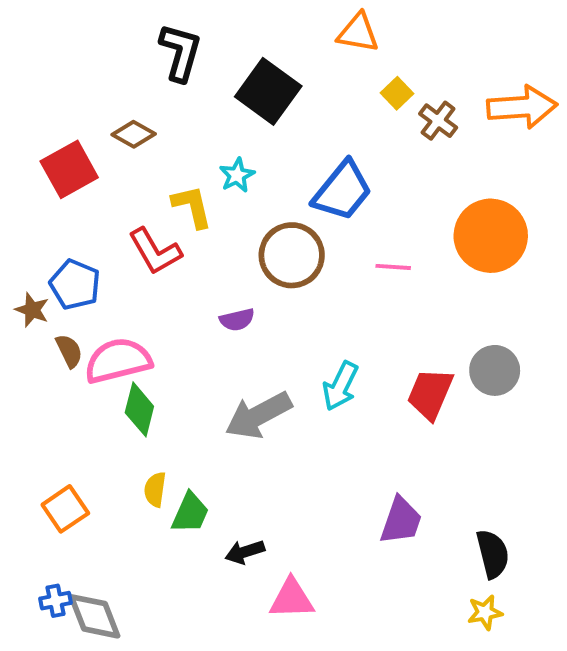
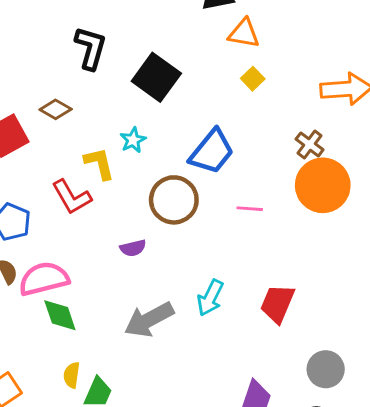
orange triangle: (358, 33) -> (244, 33), moved
brown cross: (438, 121) -> (310, 144), moved
gray circle: (495, 370) -> (326, 369), moved
green diamond: (139, 409) -> (60, 315), turned -33

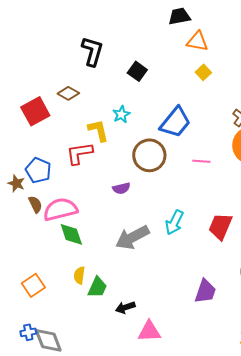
black square: (156, 77) -> (137, 71), size x0.6
red L-shape: (72, 197) -> (79, 153), turned 112

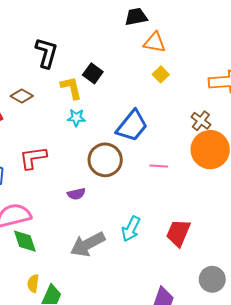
cyan star: (121, 114) -> (76, 118), turned 30
yellow L-shape: (98, 130) -> (71, 88), moved

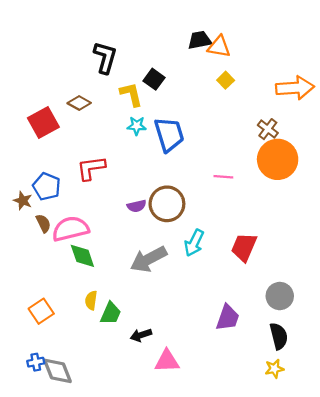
black trapezoid: (136, 17) -> (200, 40), moved
blue trapezoid: (132, 126) -> (169, 134), moved, turned -56
brown circle: (105, 160) -> (167, 204), moved

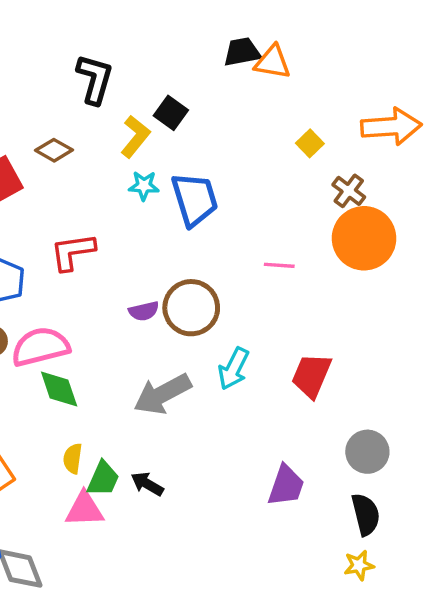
yellow square: (226, 80) -> (310, 143), moved
yellow L-shape: (131, 94) -> (135, 137), turned 52
black arrow: (141, 335) -> (147, 484), moved, turned 48
pink triangle: (167, 361) -> (85, 509), moved

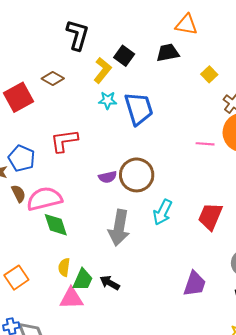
black trapezoid: (242, 52) -> (168, 53), moved
pink line: (279, 265) -> (205, 144), moved
gray arrow: (162, 394) -> (119, 228), turned -52

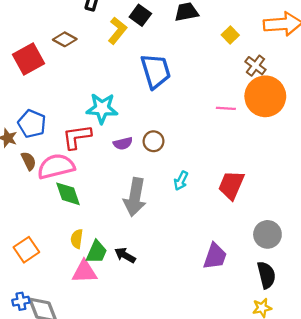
cyan star: (108, 100) -> (102, 108), moved, size x1.6
red L-shape: (64, 141) -> (77, 137), moved
brown circle: (137, 175) -> (154, 141), size x0.6
cyan arrow: (163, 212) -> (181, 181), size x0.7

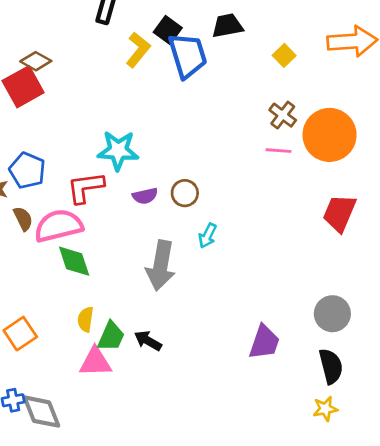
brown diamond: (65, 39) -> (36, 61), moved
brown cross: (255, 66) -> (283, 115), moved
blue trapezoid: (156, 71) -> (188, 55), moved
cyan arrow: (181, 181) -> (208, 236), moved
red trapezoid: (231, 185) -> (339, 213), moved

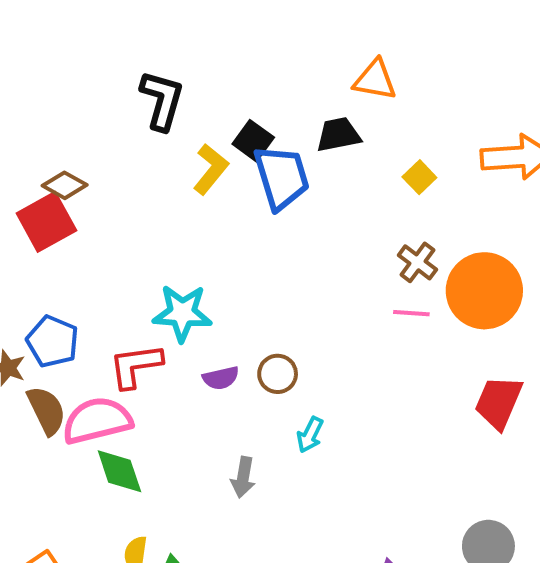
brown semicircle: (23, 219) -> (46, 410), size x1.4
gray arrow: (161, 265) -> (243, 477), size x0.6

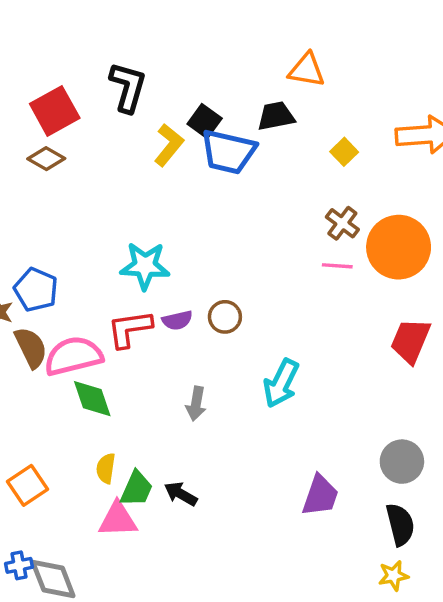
blue trapezoid: (282, 177) -> (228, 152), turned 120
red square: (46, 222) -> (55, 111), moved
red L-shape: (136, 366) -> (130, 329), moved
cyan arrow: (310, 435) -> (281, 383), moved, size x1.6

